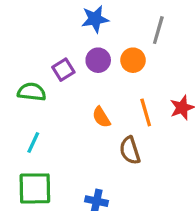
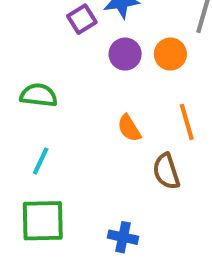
purple square: (63, 70) -> (82, 19), moved

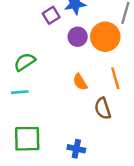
orange circle: (170, 54) -> (105, 37), size x1.5
green semicircle: (39, 95) -> (25, 62), turned -40
cyan line: (41, 161) -> (20, 92), moved, turned 60

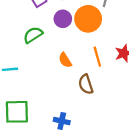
green semicircle: (25, 62) -> (33, 35), moved

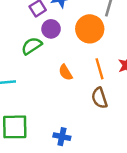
purple circle: (63, 19) -> (51, 29), moved
brown semicircle: (86, 84) -> (99, 98), moved

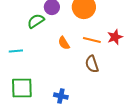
orange line: (99, 69) -> (92, 40), turned -60

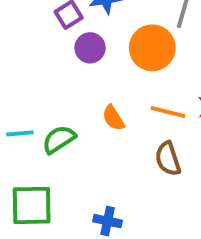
green semicircle: (36, 21) -> (59, 139), moved

